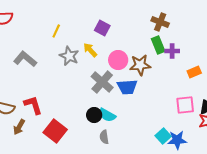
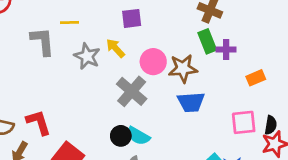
purple square: (102, 28) -> (132, 18), turned -35
yellow line: (56, 31) -> (70, 22), turned 64
gray L-shape: (25, 59) -> (43, 41), moved, turned 45
blue trapezoid: (127, 87) -> (191, 102), moved

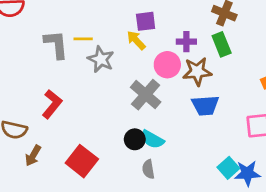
yellow line: (70, 22) -> (83, 39), moved
yellow arrow: (115, 48) -> (136, 40), moved
purple cross: (226, 49) -> (186, 42), moved
red L-shape: (38, 122) -> (52, 104), moved, turned 56

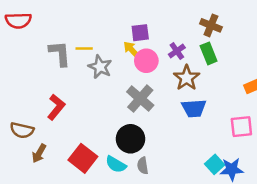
purple cross: (186, 42) -> (177, 51), turned -35
pink circle: (167, 65) -> (146, 61), moved
brown star: (197, 71) -> (187, 78), turned -30
black circle: (135, 139) -> (130, 139), size x1.5
cyan semicircle: (152, 139) -> (116, 164), moved

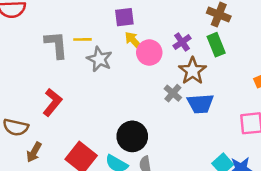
purple square: (140, 33) -> (124, 17), moved
gray cross: (140, 99) -> (173, 93), moved, size x0.6

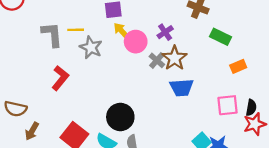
green rectangle: (216, 45) -> (220, 37), moved, turned -42
gray cross: (173, 93) -> (157, 60), moved
red L-shape: (52, 102) -> (60, 78), moved

